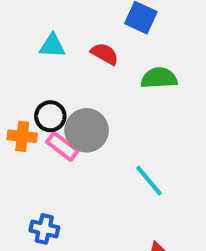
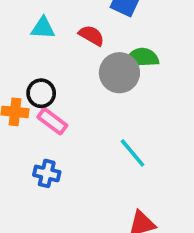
gray circle: (87, 130) -> (119, 73), moved
blue cross: (44, 229) -> (47, 173), moved

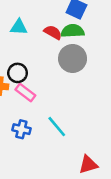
green semicircle: (142, 58) -> (73, 31), moved
cyan line: (133, 153) -> (57, 127), moved

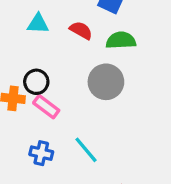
green semicircle: (73, 31) -> (121, 40), moved
gray circle: (73, 59) -> (106, 82), moved

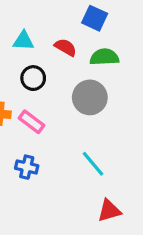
black circle: (36, 82) -> (33, 78), moved
cyan line: (86, 150) -> (93, 164), moved

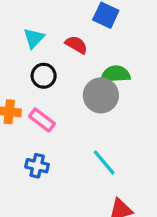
cyan triangle: (23, 41) -> (34, 38), turned -50
green semicircle: (104, 57) -> (116, 74), moved

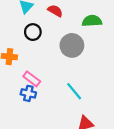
green semicircle: (116, 74) -> (92, 21), moved
pink rectangle: (42, 120) -> (32, 79), moved

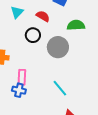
black circle: (33, 32) -> (33, 35), moved
pink rectangle: (32, 79) -> (22, 77), turned 56

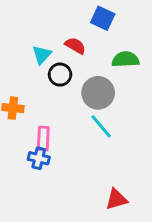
cyan triangle: (17, 12) -> (42, 55), moved
cyan line: (60, 88) -> (101, 126), moved

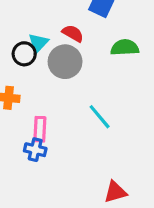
black circle: (60, 75) -> (24, 54), moved
gray circle: (98, 93) -> (65, 62), moved

